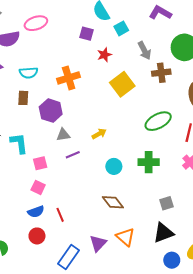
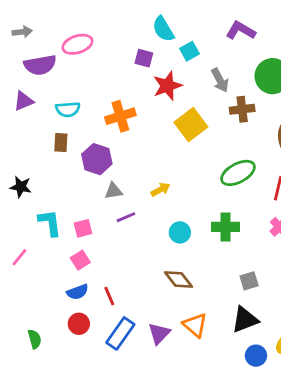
red star: (104, 55) -> (167, 86), size x1.5
cyan L-shape: (19, 143) -> (50, 223), moved
pink square: (38, 187) -> (80, 260), turned 32
blue rectangle: (69, 257) -> (120, 333), moved

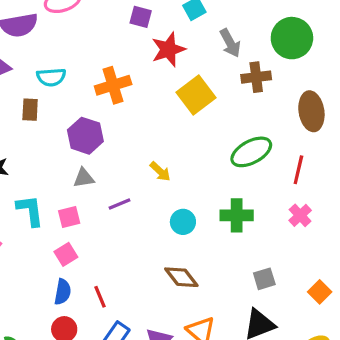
brown rectangle: (61, 143) -> (30, 110), moved
yellow arrow: (160, 190) -> (160, 171), turned 72
gray triangle: (113, 191) -> (84, 178), moved
blue semicircle: (77, 292) -> (63, 292), turned -60

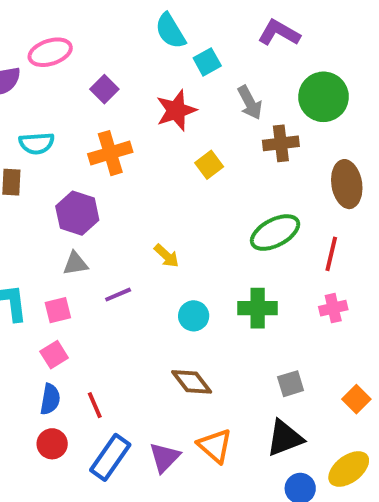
purple square: (141, 17) -> (104, 89), moved, turned 30
yellow square: (196, 95) -> (209, 165), size x0.6
pink cross: (300, 215) -> (333, 308), turned 30

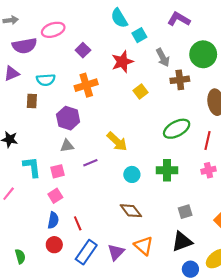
yellow arrow: (166, 256) -> (117, 142), size x1.5

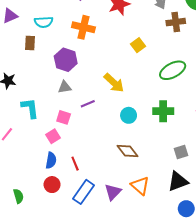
orange cross: (86, 85) -> (83, 27), turned 30
yellow square: (140, 92) -> (138, 45), moved
pink square: (57, 171) -> (64, 117), moved, turned 32

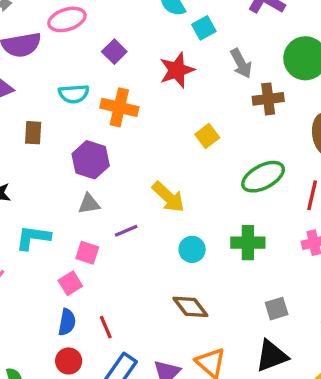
cyan semicircle: (44, 22) -> (74, 94), moved
cyan L-shape: (30, 108) -> (33, 238), turned -75

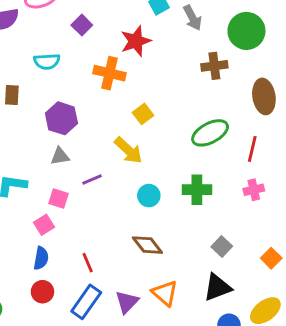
gray arrow: (241, 63) -> (193, 18), moved
orange cross: (119, 107) -> (109, 73), moved
yellow square: (207, 136) -> (143, 114), moved
gray square: (277, 309) -> (222, 247), turned -30
red line: (106, 327) -> (88, 263), moved

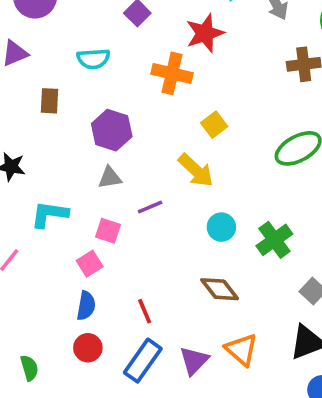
green cross: (197, 190) -> (274, 240), moved, turned -36

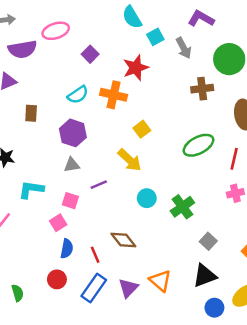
cyan semicircle: (93, 59) -> (78, 95), moved, turned -30
brown diamond: (220, 289) -> (123, 240), moved
blue semicircle: (86, 306) -> (67, 249), moved

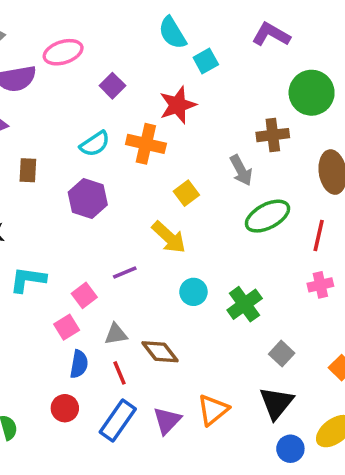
gray arrow: (184, 48) -> (241, 170), moved
gray triangle: (72, 165) -> (116, 334), moved
pink square: (70, 201) -> (84, 295), turned 35
black triangle: (205, 276) -> (276, 403), turned -30
orange triangle: (160, 281) -> (213, 410), turned 40

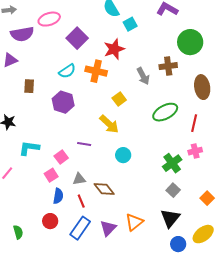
purple square: (112, 86) -> (77, 38), size x1.5
gray arrow: (241, 170) -> (143, 76), moved
purple line: (125, 272) -> (84, 144), turned 32
green cross: (245, 304) -> (172, 163), moved

